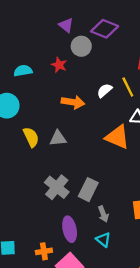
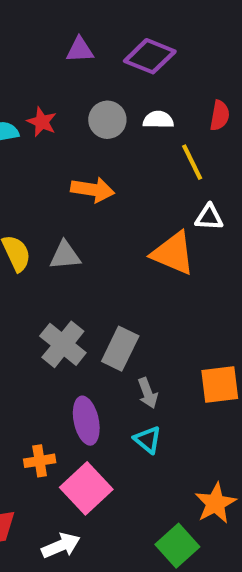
purple triangle: (66, 25) -> (80, 50), turned -42
gray circle: (81, 46) -> (107, 120), moved
red star: (59, 65) -> (42, 122), moved
white semicircle: (105, 91) -> (158, 120), moved, turned 42

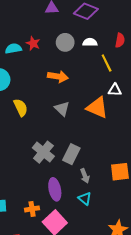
gray triangle: (65, 255) -> (62, 109), moved, turned 49

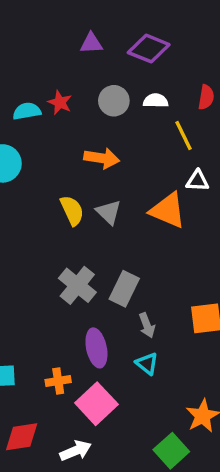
yellow semicircle: (21, 108) -> (72, 210), moved

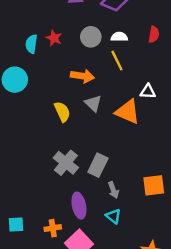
cyan semicircle: (27, 111) -> (31, 44), turned -72
yellow line: (183, 136) -> (117, 61), moved
gray triangle: (109, 212) -> (93, 103), moved

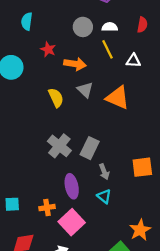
red star: (54, 38) -> (48, 49), moved
cyan semicircle: (31, 44) -> (27, 21), moved
white triangle: (148, 91) -> (133, 61), moved

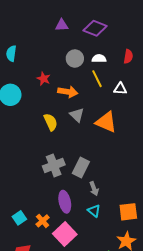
cyan semicircle: (27, 21) -> (11, 53), moved
gray cross: (59, 146) -> (54, 165), turned 30
orange square: (142, 167) -> (128, 212), moved
cyan square: (12, 204) -> (19, 218), moved, turned -32
orange cross: (47, 208) -> (43, 221), turned -32

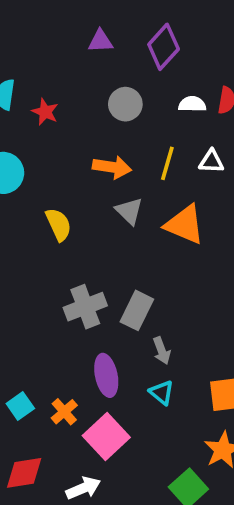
purple diamond: (95, 28) -> (164, 47), turned -70
white semicircle: (99, 59) -> (192, 104), moved
red star: (44, 79) -> (45, 112), moved
yellow line: (97, 79) -> (167, 163), moved, turned 42
yellow semicircle: (51, 122) -> (59, 224), moved

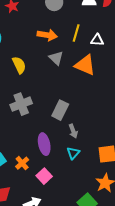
white triangle: (211, 161) -> (97, 40), moved
gray cross: (85, 307) -> (21, 104), moved
cyan triangle: (162, 393) -> (73, 153), turned 32
pink square: (106, 437) -> (44, 176), size x0.7

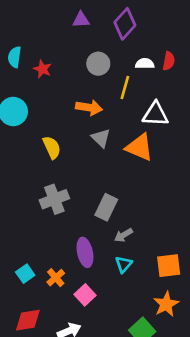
yellow line: (76, 33) -> (125, 88), moved
white triangle: (97, 40) -> (155, 114), size x1.5
gray arrow: (73, 131) -> (124, 235), turned 80

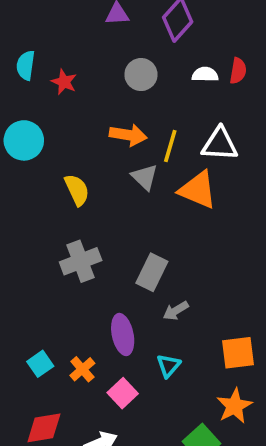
yellow line: (125, 88) -> (170, 146), moved
cyan triangle: (124, 264) -> (168, 366), moved

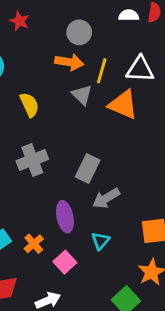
gray circle: (141, 75) -> (79, 32), moved
gray arrow: (176, 311) -> (106, 198), size x1.4

